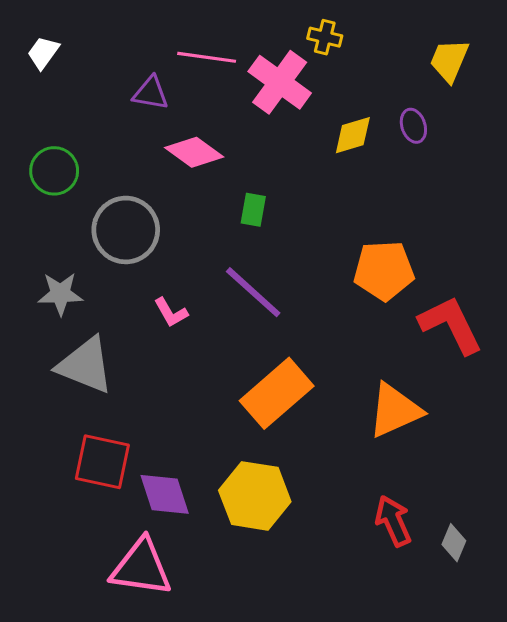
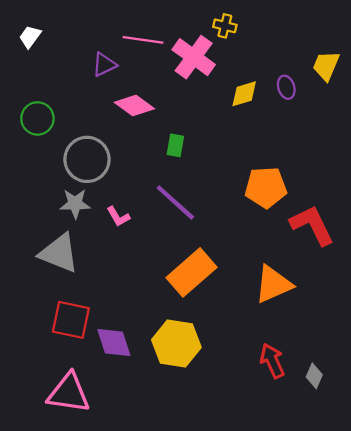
yellow trapezoid: (449, 60) -> (326, 66), moved
purple triangle: (151, 93) -> (104, 65), turned -36
gray star: (60, 294) -> (75, 204), moved
pink triangle: (141, 568) -> (69, 393), moved

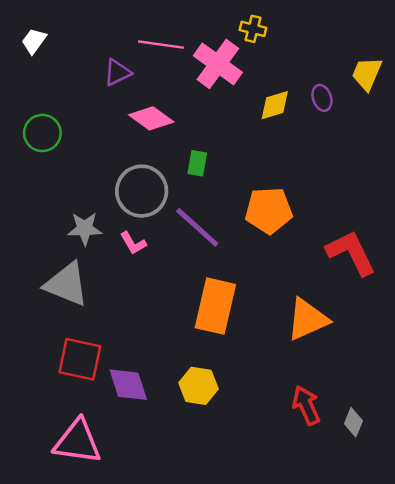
gray circle: (87, 159) -> (142, 191), moved
orange pentagon: (266, 187) -> (269, 210), moved
orange rectangle: (191, 272) -> (215, 306), turned -36
yellow hexagon: (176, 344) -> (199, 386), size x0.7

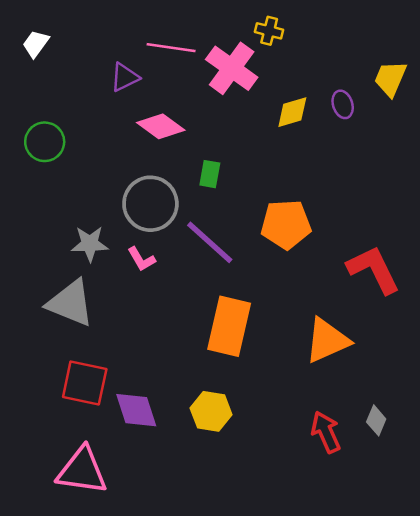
gray diamond: (353, 422) -> (376, 420), moved

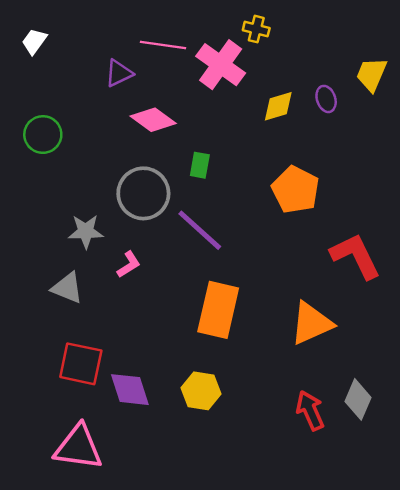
orange pentagon: (286, 224) -> (295, 190), moved, turned 30
pink L-shape: (141, 259) -> (129, 265), moved, turned -92
gray triangle: (70, 303) -> (67, 288), size x0.7
gray diamond: (376, 420) -> (358, 399), size x1.4

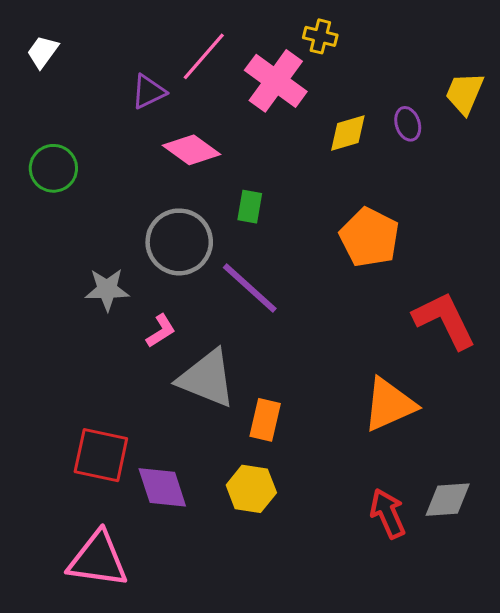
pink line: (163, 45) -> (204, 56), turned -57
gray triangle: (67, 288) -> (207, 378), moved, size x1.5
orange rectangle: (218, 310) -> (265, 420), moved, size x0.6
gray diamond: (358, 399) -> (448, 500), turned 63

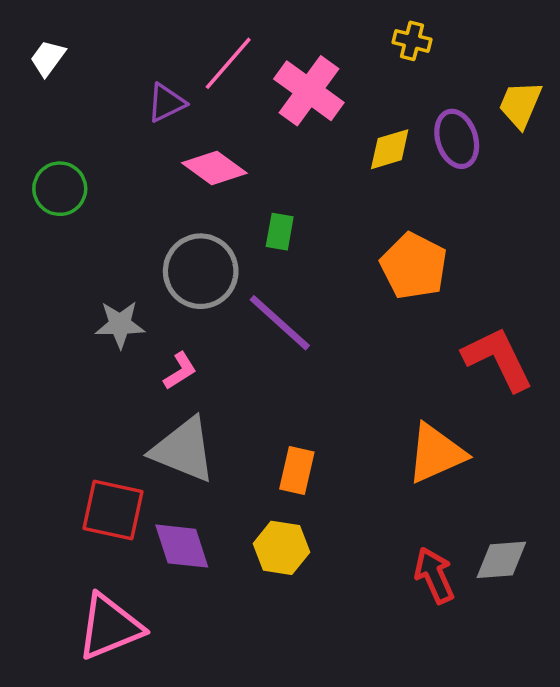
yellow cross: (320, 36) -> (412, 41), moved
purple ellipse: (408, 124) -> (457, 139), size x1.5
gray triangle: (207, 378) -> (183, 450), moved
pink triangle: (98, 559) -> (110, 627), turned -30

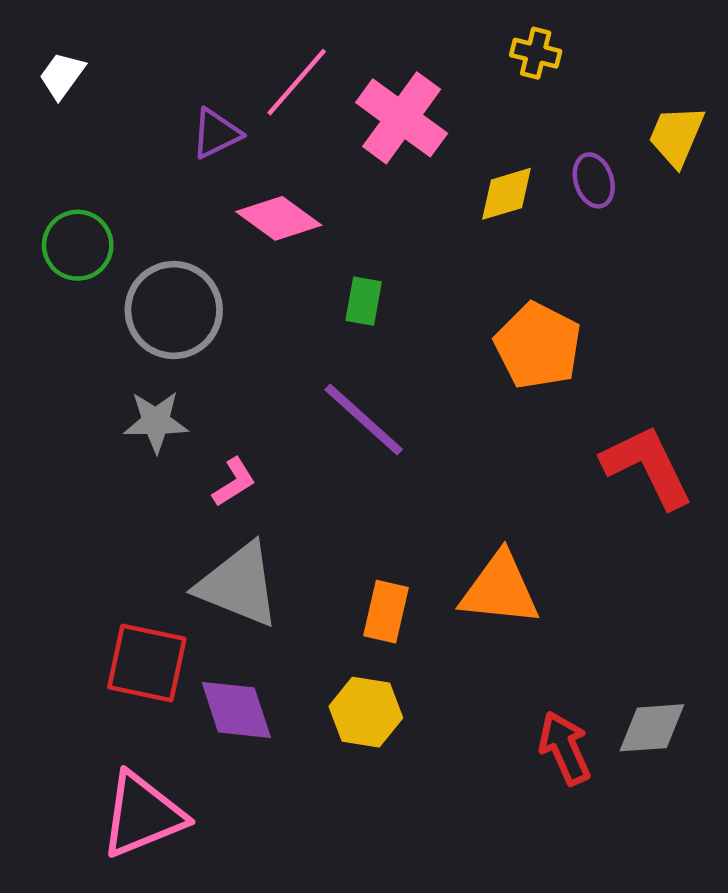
purple ellipse: (457, 139) -> (594, 180), size x0.7
gray circle: (201, 271) -> (174, 310), moved
orange triangle: (436, 453) -> (500, 589), moved, turned 30

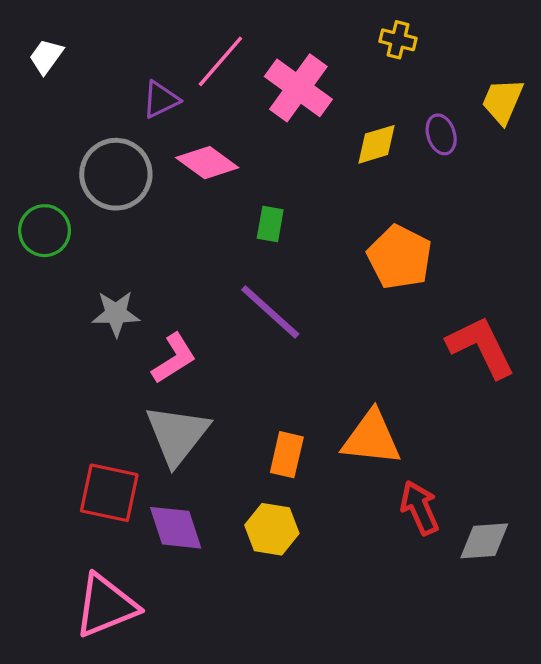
green circle: (78, 245) -> (45, 231), moved
gray circle: (174, 310) -> (116, 174), moved
pink L-shape: (234, 482) -> (174, 358), size x1.4
gray triangle: (239, 585) -> (177, 435), turned 46
red arrow: (565, 748) -> (420, 508), moved

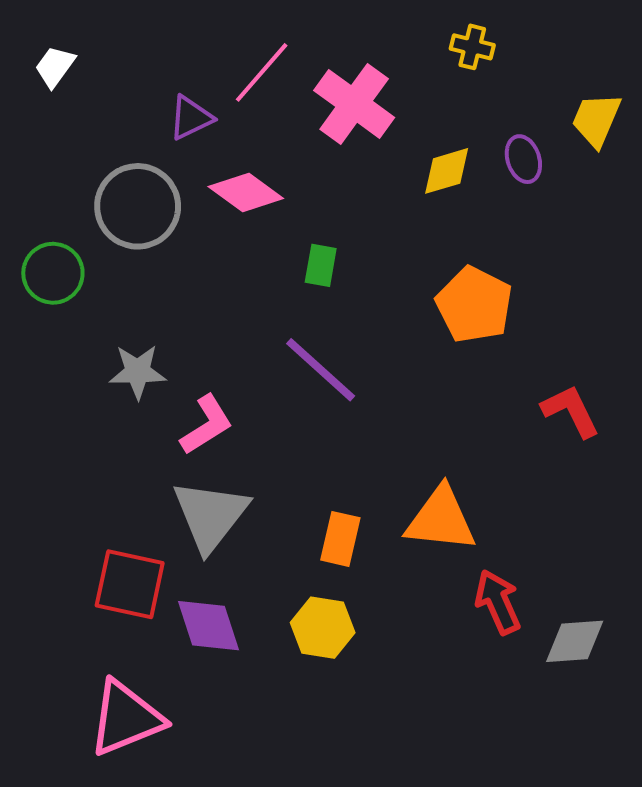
red L-shape: (481, 347) -> (571, 411), size x0.7

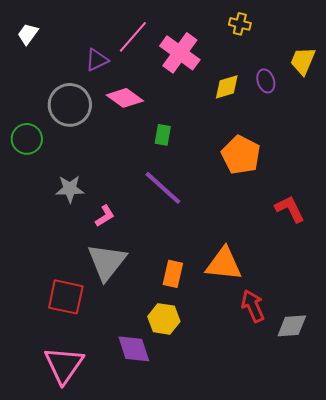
pink L-shape: (206, 425) -> (105, 216), size x0.7
purple diamond: (208, 626) -> (134, 349), moved
pink triangle: (126, 718) -> (64, 365), turned -33

